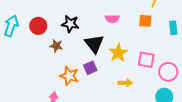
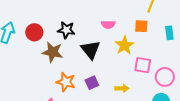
brown star: (56, 46) -> (53, 52), size x1.5
yellow star: (118, 53) -> (124, 45), moved
purple square: (90, 68) -> (92, 83), moved

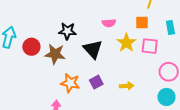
red circle: (34, 32) -> (31, 47), moved
pink square: (143, 65) -> (150, 46), moved

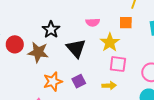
black star: (67, 31) -> (51, 30), turned 30
pink square: (150, 46) -> (118, 64), moved
orange star: (70, 83) -> (53, 82), turned -30

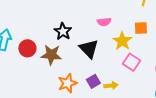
orange square: (126, 23) -> (141, 28), moved
pink square: (118, 64) -> (132, 62), turned 30
yellow arrow: (109, 86) -> (111, 86), moved

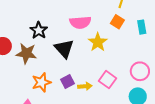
pink semicircle: (104, 22) -> (80, 22), size x1.5
orange square: (141, 28) -> (117, 22), moved, turned 32
pink square: (132, 62) -> (107, 80), moved

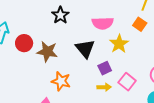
black star: (39, 30) -> (60, 15), moved
purple square: (67, 81) -> (105, 68), moved
orange star: (41, 82) -> (61, 81), turned 30

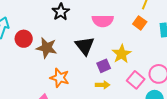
yellow star: (119, 44) -> (122, 54), moved
pink square: (127, 82) -> (136, 80), moved

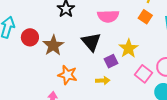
brown star: (47, 48) -> (53, 45), turned 30
yellow arrow: (103, 85) -> (103, 80), moved

